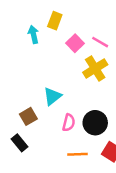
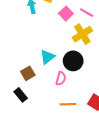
black circle: (95, 123) -> (73, 61), moved

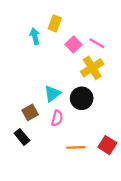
pink semicircle: (61, 78) -> (57, 118), moved

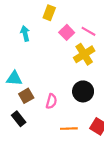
cyan arrow: (35, 36) -> (25, 34), moved
cyan triangle: (52, 94) -> (14, 78), moved, turned 42
black circle: (82, 98) -> (83, 91), moved

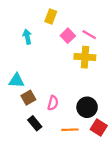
yellow cross: (84, 54) -> (85, 57), turned 36
black circle: (83, 91) -> (87, 107), moved
black rectangle: (19, 119) -> (35, 123), moved

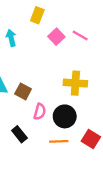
yellow cross: (85, 57) -> (75, 83), moved
brown square: (28, 98) -> (23, 91), moved, turned -32
black circle: (87, 107) -> (65, 116), moved

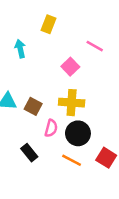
pink square: (56, 37) -> (70, 67), moved
yellow cross: (75, 83) -> (72, 103), moved
orange line: (59, 141) -> (72, 160), turned 30

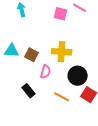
pink square: (70, 67) -> (61, 14), moved, turned -32
black circle: (78, 133) -> (78, 76), moved

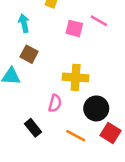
brown square: (32, 55) -> (29, 54), moved

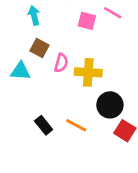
pink semicircle: (55, 103) -> (61, 63), moved
orange line: (76, 136) -> (76, 125), moved

